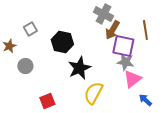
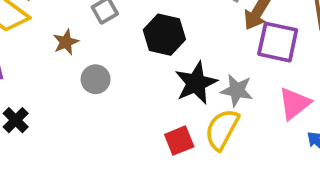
gray star: (125, 62) -> (237, 90), moved
red square: (47, 101) -> (179, 141), moved

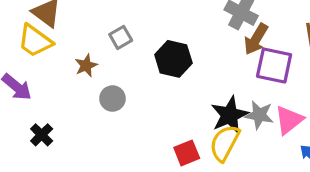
black star: (196, 83) -> (230, 115), moved
gray star: (237, 90) -> (259, 115), moved

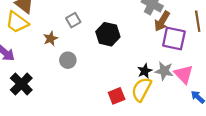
black star: (230, 115) -> (145, 71), size x0.6
pink triangle: (289, 120) -> (184, 74), turned -36
black cross: (42, 135) -> (21, 84), size x1.5

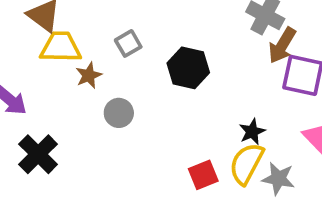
yellow trapezoid: (17, 22) -> (61, 47), moved, turned 145
gray star: (164, 71) -> (278, 179), moved

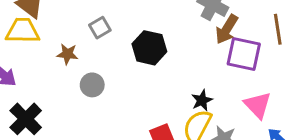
yellow trapezoid: (61, 47) -> (23, 31), moved
brown star: (89, 75) -> (67, 54), turned 30

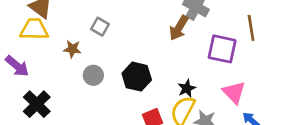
gray square: (100, 28) -> (100, 27), turned -30
brown arrow: (227, 29) -> (179, 28), moved
black hexagon: (149, 48) -> (137, 77), moved

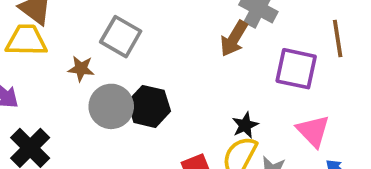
gray square: (100, 27) -> (121, 37), size x1.5
gray circle: (93, 75) -> (111, 106), size x1.5
black hexagon: (137, 77) -> (149, 106), moved

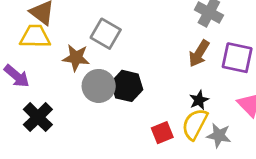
brown arrow: (234, 38) -> (199, 53), moved
brown star: (81, 69) -> (76, 58), size x1.4

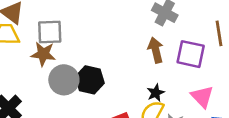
gray square: (106, 34) -> (50, 32), moved, turned -32
brown arrow: (199, 53) -> (156, 50), turned 135

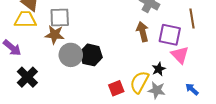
black star: (156, 93) -> (159, 69), moved
pink triangle: (202, 97) -> (180, 55), moved

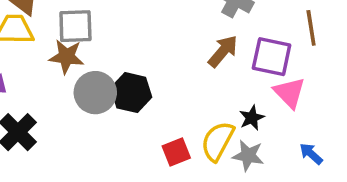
brown arrow: (142, 32) -> (223, 51), turned 54

